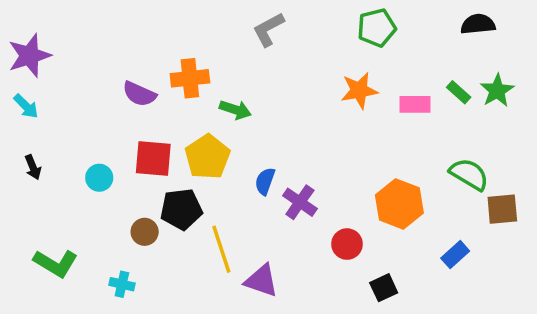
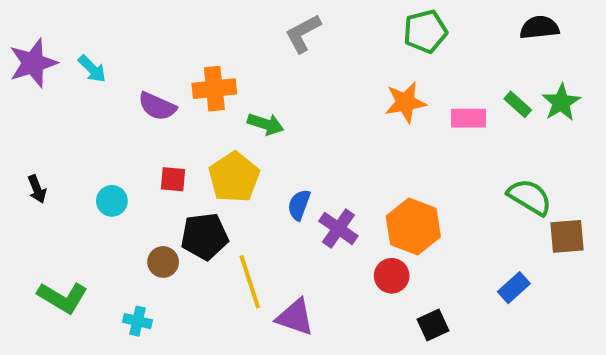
cyan arrow: (26, 106) -> (92, 69), moved
red square: (153, 159) -> (173, 179), size x0.6
orange hexagon: (399, 204) -> (413, 227), moved

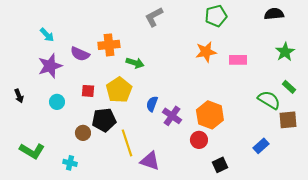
purple star: (33, 63) -> (50, 66), moved
green rectangle: (518, 104) -> (289, 87), moved

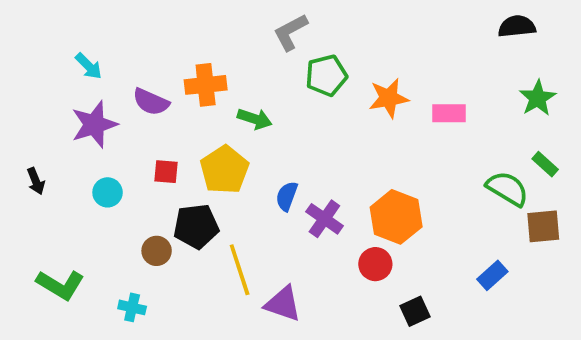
green pentagon: (216, 16) -> (326, 75), moved

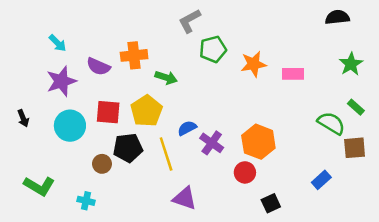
red square: (166, 172) -> (108, 112), size x1.5
cyan circle: (108, 192) -> (70, 126), size x1.6
blue semicircle: (287, 196) -> (187, 128), turned 42
yellow line: (240, 270) -> (166, 154), moved

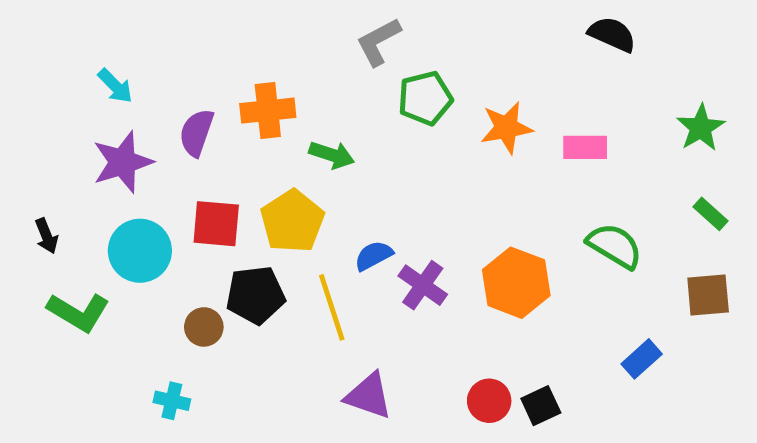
black semicircle: (337, 17) -> (612, 34), moved, turned 30
purple semicircle: (98, 66) -> (196, 133), turned 85
green semicircle: (331, 123) -> (615, 246), moved
red circle: (245, 172) -> (489, 401), moved
green L-shape: (39, 186) -> (78, 312), moved

